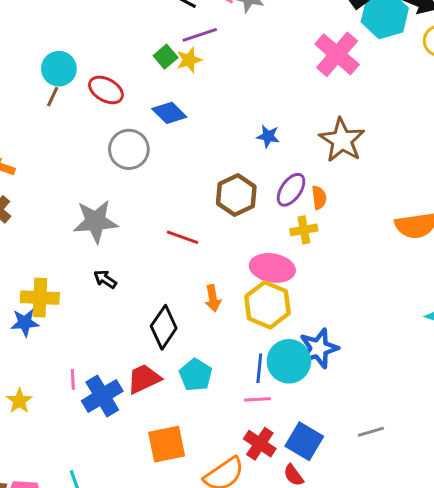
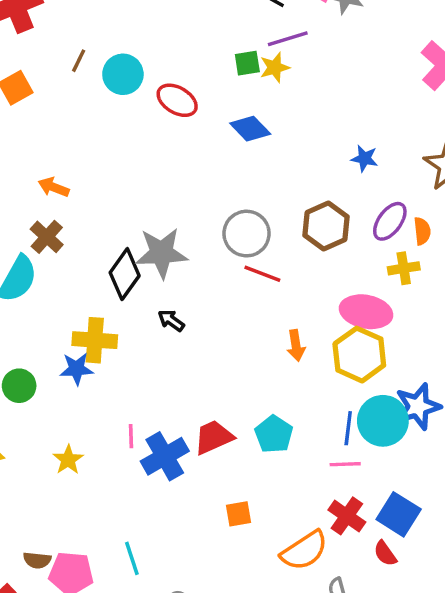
green square: (166, 57) -> (247, 63), turned 30
brown line: (53, 97) -> (79, 61), moved
gray circle: (129, 149) -> (247, 234), moved
black diamond: (164, 327) -> (125, 274), moved
orange square: (167, 444) -> (238, 514), size x0.6

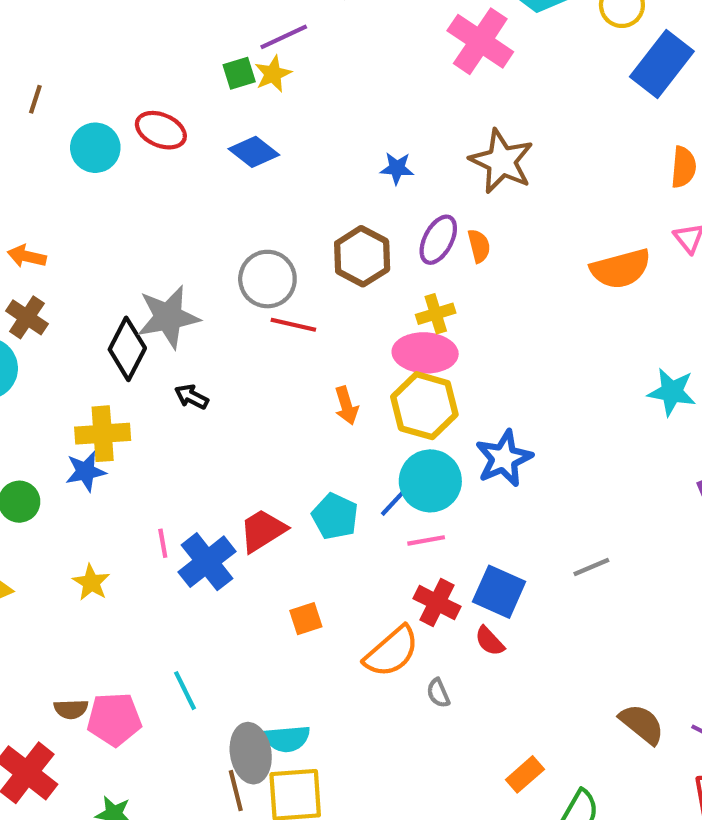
cyan circle: (123, 74) -> (95, 148), moved
yellow cross: (404, 268) -> (436, 314), moved
cyan circle: (383, 421) -> (430, 481), moved
blue line: (348, 428) -> (396, 499), moved, turned 44

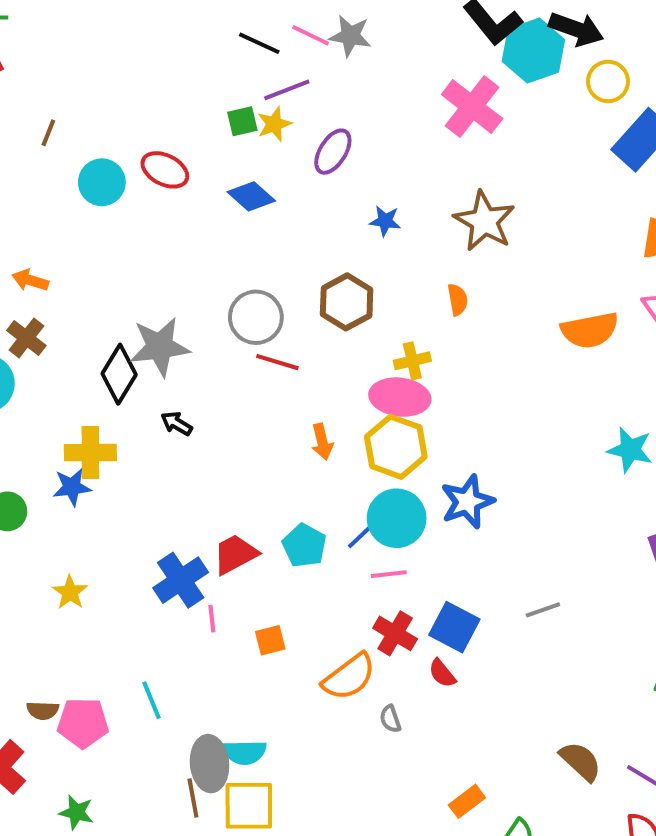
purple ellipse: (438, 240) -> (333, 152), moved
pink line: (163, 543) -> (212, 619), moved

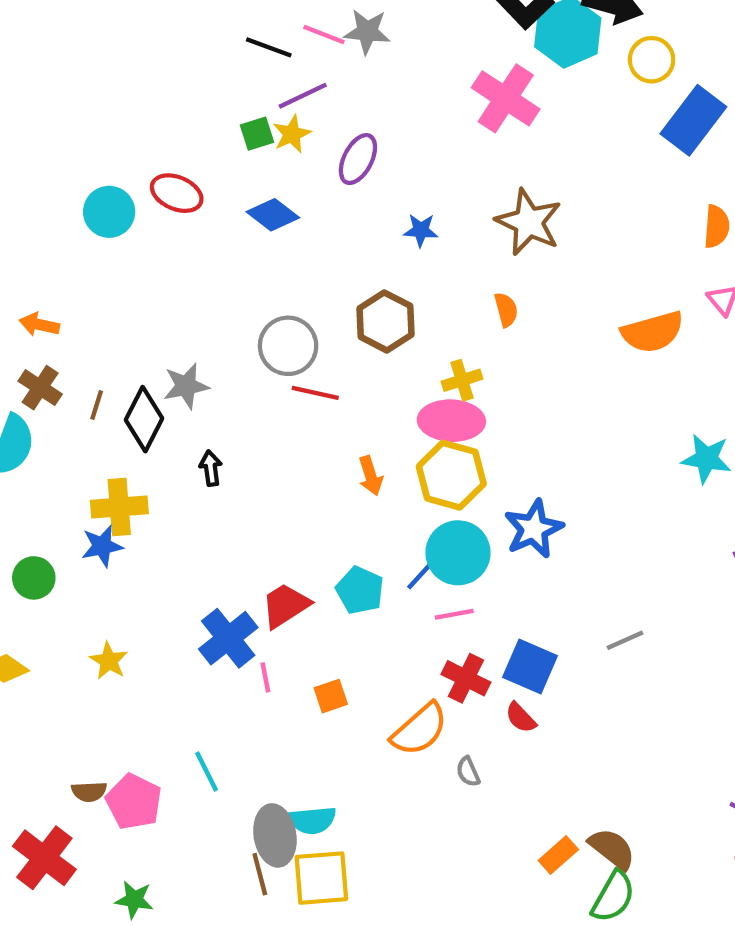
brown line: (48, 133) -> (97, 405), moved
gray star: (160, 347) -> (186, 386), size x0.7
black arrow: (177, 423) -> (211, 468), turned 56
pink pentagon: (83, 723) -> (134, 802), turned 30
brown semicircle: (581, 761) -> (612, 849), moved

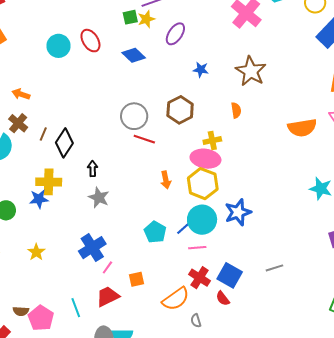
red ellipse: (177, 193) -> (90, 41), turned 30
gray star: (186, 386) -> (99, 198), moved, turned 30
red trapezoid: (285, 605) -> (108, 296), moved
pink line: (265, 677) -> (107, 267), turned 40

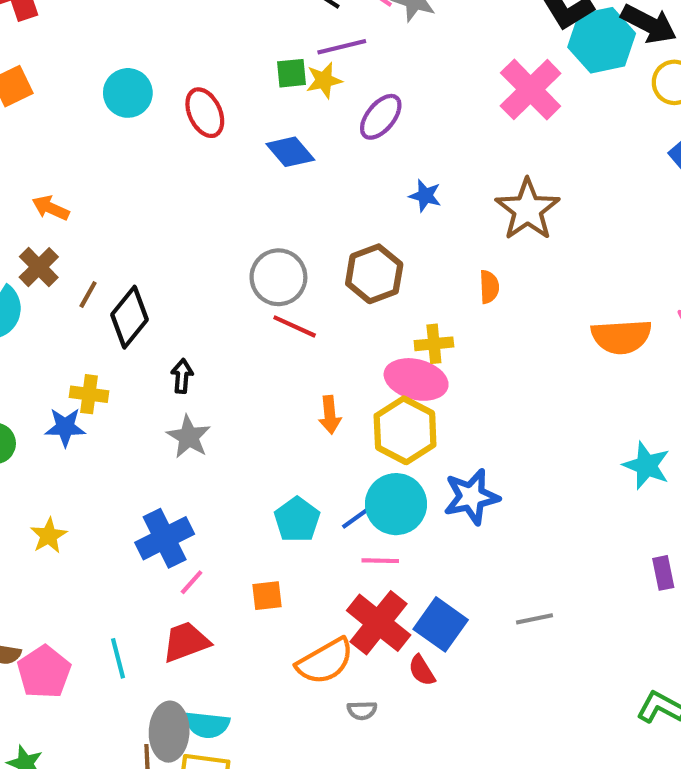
cyan circle: (59, 46) -> (128, 93), moved
yellow cross: (49, 182) -> (89, 394), size x0.7
red cross: (200, 278) -> (379, 623), size x1.4
orange square: (137, 279) -> (267, 596), moved
gray semicircle: (196, 321) -> (362, 710), turned -80

